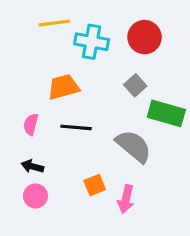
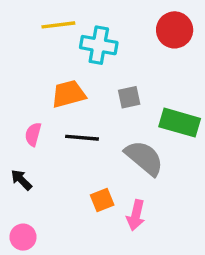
red circle: (145, 37) -> (175, 30), moved
gray square: (135, 85) -> (129, 97), moved, turned 30
black arrow: (32, 166) -> (21, 180), moved, turned 30
pink circle: (35, 196) -> (23, 237), moved

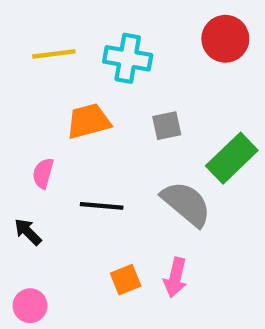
yellow line: (58, 25) -> (54, 54), moved
green rectangle: (180, 123) -> (232, 158), turned -60
black line: (82, 138) -> (102, 206), moved
orange square: (102, 200) -> (126, 280), moved

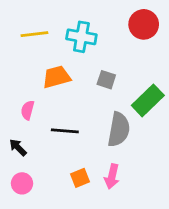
gray square: (167, 126) -> (106, 80), turned 30
gray semicircle: (186, 204) -> (119, 129), turned 60
pink circle: (30, 306) -> (22, 183), moved

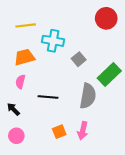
cyan cross: (81, 37) -> (53, 41), moved
orange trapezoid: (57, 77) -> (25, 57), moved
gray square: (106, 80) -> (79, 59), turned 32

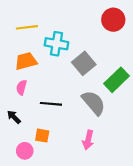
gray square: (79, 59) -> (84, 63), size x1.5
gray semicircle: (88, 96) -> (94, 103), turned -50
orange square: (59, 132) -> (42, 136), moved, turned 32
pink circle: (16, 136) -> (25, 151), moved

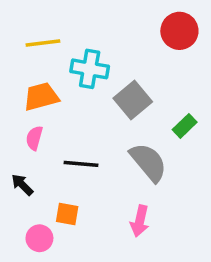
green rectangle: (117, 80) -> (185, 126), size x0.6

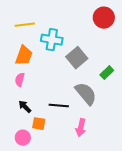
orange trapezoid: (41, 97) -> (24, 56), turned 125
black line: (81, 164) -> (59, 106), moved
black arrow: (22, 185) -> (25, 107), moved

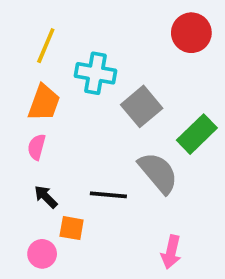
yellow line: (25, 25) -> (46, 46), turned -60
green rectangle: (107, 73) -> (197, 134), size x1.5
pink arrow: (81, 128) -> (171, 252), moved

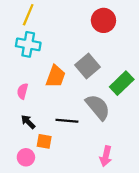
red circle: (191, 33) -> (103, 20), moved
yellow line: (46, 46) -> (28, 15), moved
cyan cross: (96, 73) -> (28, 44), moved
orange trapezoid: (44, 103) -> (56, 76), moved

